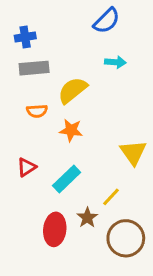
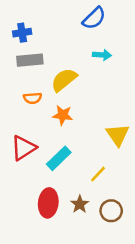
red triangle: (27, 167) -> (23, 148), size x1.5
brown star: (87, 218) -> (80, 204), moved
brown circle: (126, 238) -> (111, 211), size x0.7

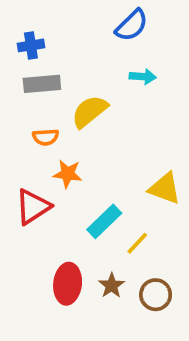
orange star: (63, 115) -> (68, 174), moved
yellow triangle: (118, 135) -> (165, 188), turned -35
cyan rectangle: (59, 158) -> (104, 221), moved

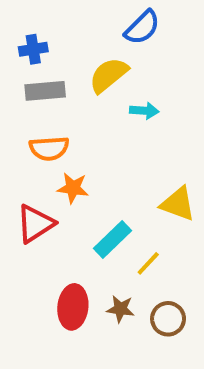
cyan arrow: (143, 77) -> (144, 111), moved
yellow semicircle: (90, 111) -> (109, 75), moved
orange semicircle: (46, 137) -> (49, 148), size x1.4
brown star: (112, 286) -> (120, 309), turned -30

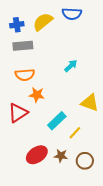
blue semicircle: (142, 27) -> (72, 14), turned 48
yellow semicircle: (109, 75) -> (43, 22), moved
cyan arrow: (144, 111) -> (71, 66), moved, turned -48
red ellipse: (73, 307) -> (37, 155), turned 50

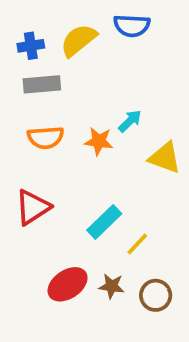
orange star: (37, 95) -> (99, 141), moved
yellow triangle: (90, 103) -> (165, 158), moved

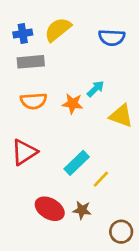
blue semicircle: (132, 26) -> (112, 38), moved
red ellipse: (68, 284) -> (50, 209), turned 64
brown circle: (156, 295) -> (121, 232), moved

